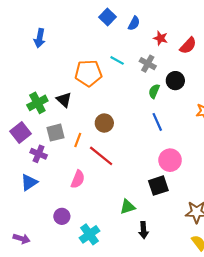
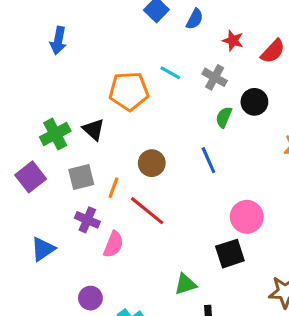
blue line: (157, 122) -> (208, 160), moved
purple cross: (39, 154) -> (87, 220), moved

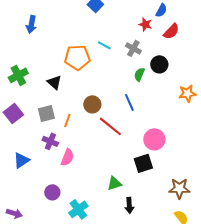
blue semicircle: (195, 19) -> (161, 10), moved
green cross: (55, 134) -> (18, 75), moved
red line: (147, 211) -> (110, 126), moved

